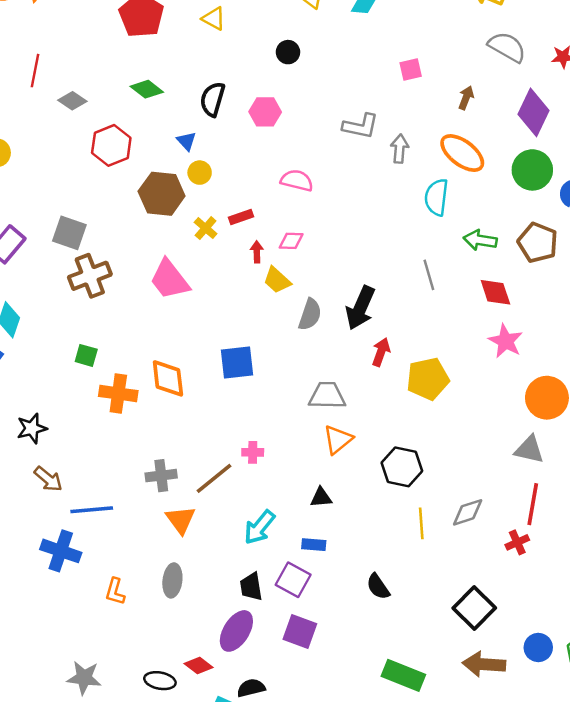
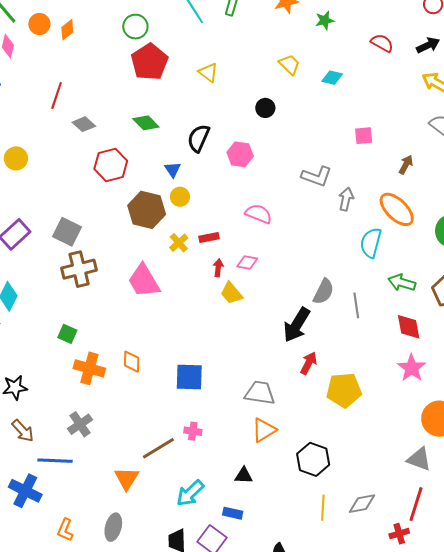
gray semicircle: (310, 314) -> (324, 292), moved
blue square: (237, 363) -> (189, 377), moved
orange diamond: (168, 378) -> (132, 362), size x0.7
gray cross: (161, 476) -> (80, 424), moved, turned -35

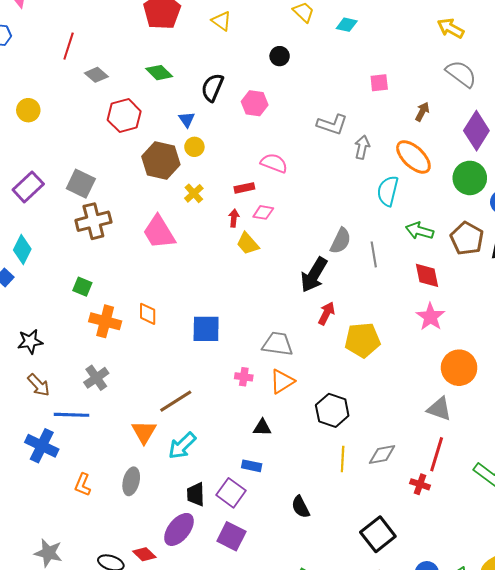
red rectangle: (209, 238) -> (244, 188), moved
pink cross: (193, 431) -> (244, 377), moved
cyan arrow: (190, 493) -> (182, 446), moved
red cross: (399, 534) -> (420, 484), turned 36

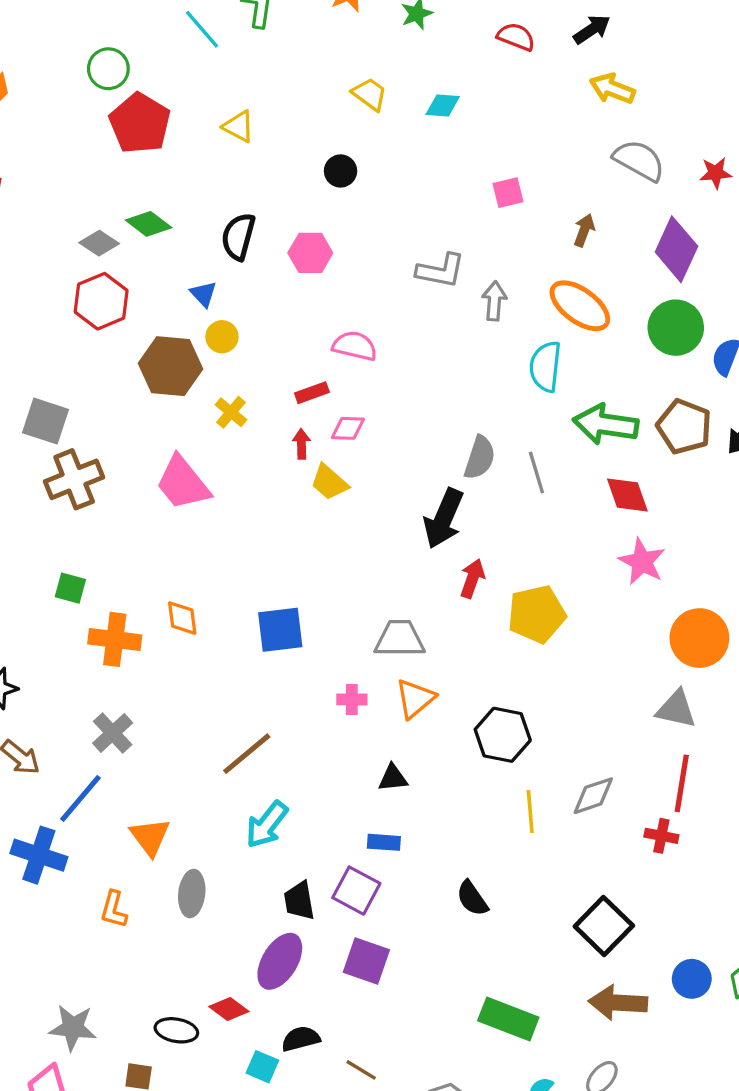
gray diamond: (96, 75) -> (99, 243), moved
green arrow: (420, 231) -> (606, 424), size x1.4
blue line: (72, 415) -> (80, 798), turned -44
orange triangle: (144, 432) -> (150, 837), moved

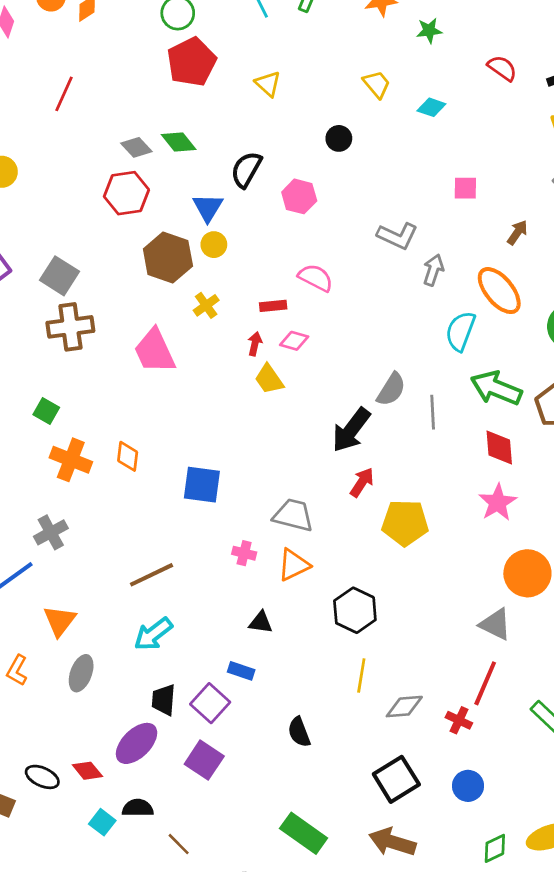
blue triangle: (204, 294) -> (208, 208), size x1.4
gray diamond: (593, 796) -> (404, 707), moved
blue circle: (692, 979) -> (468, 786), moved

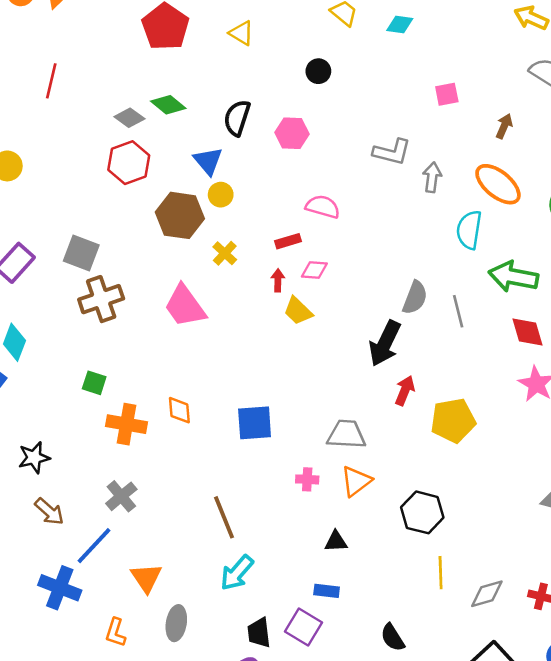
brown line: (151, 575) -> (224, 517), turned -75

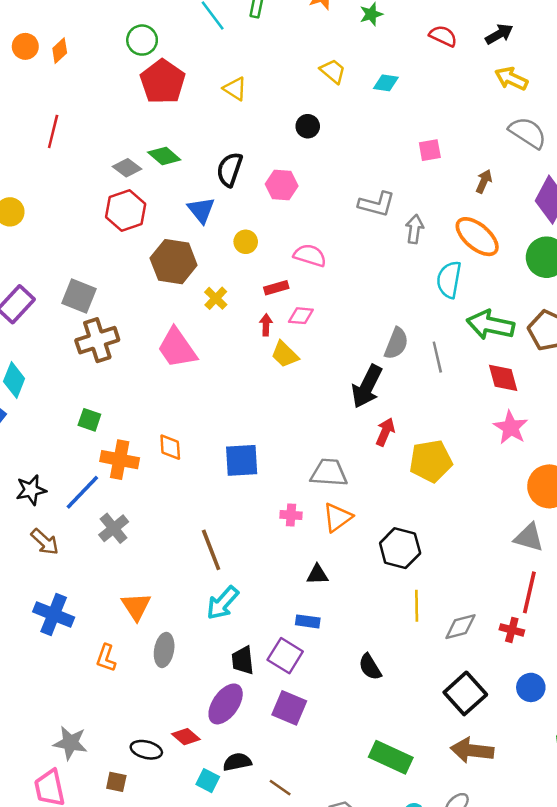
yellow circle: (221, 195) -> (246, 242), moved
blue line: (94, 546) -> (82, 492), moved

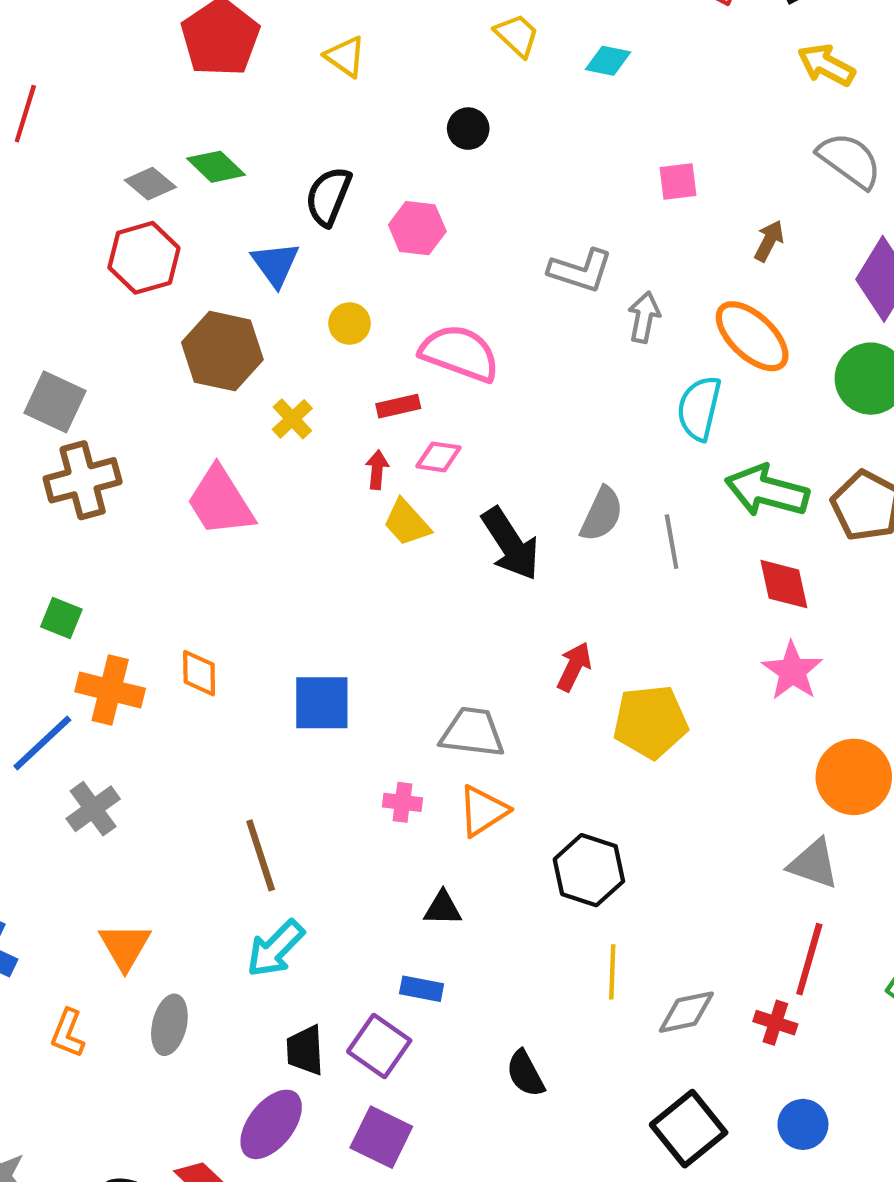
pink semicircle: (310, 255) -> (460, 353), size x1.4
black arrow: (367, 386) -> (511, 544), moved, turned -63

